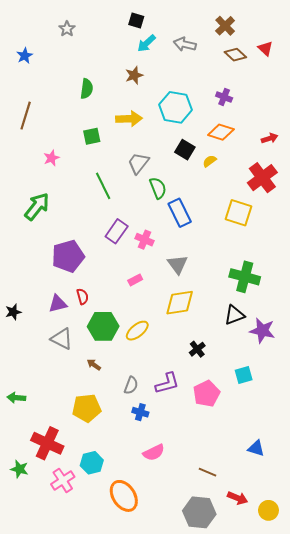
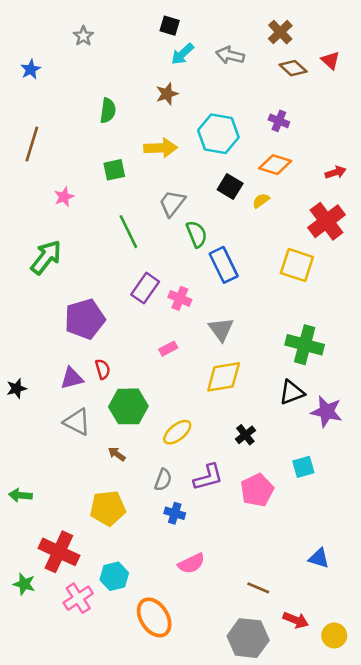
yellow ellipse: (137, 331) -> (177, 432), moved

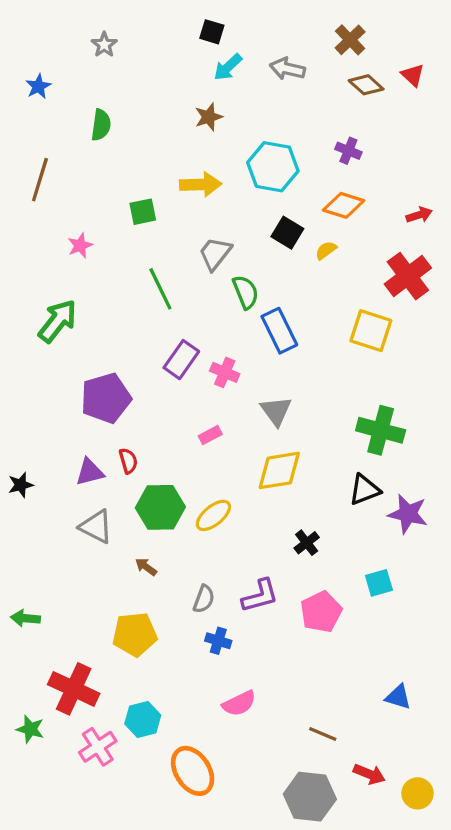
green semicircle: (108, 111) -> (101, 125), moved
yellow ellipse: (177, 432) -> (213, 515), moved

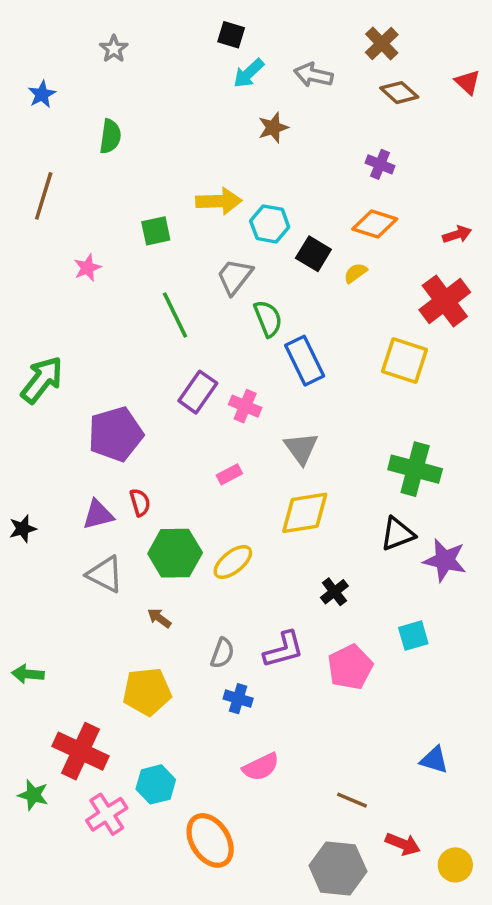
red triangle: (413, 75) -> (468, 82), moved
brown star: (209, 117) -> (273, 128), moved
cyan hexagon: (273, 167) -> (270, 224), moved, size x0.7
green arrow: (58, 321) -> (42, 380), moved

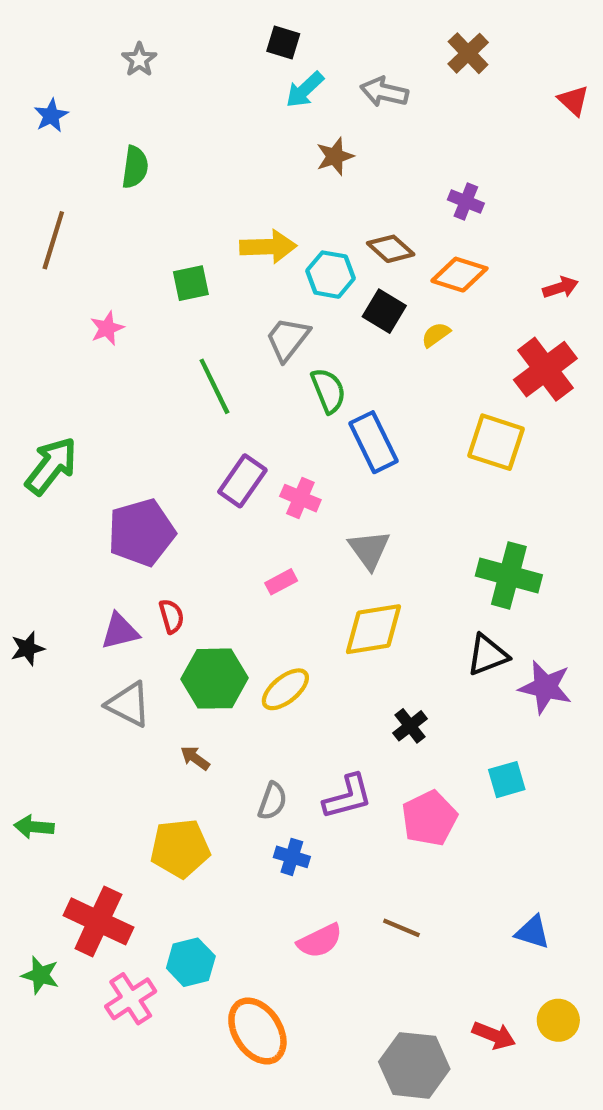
brown diamond: (399, 93) -> (391, 249), moved
brown line: (352, 800) -> (401, 928), moved
yellow circle: (455, 865) -> (558, 1020), moved

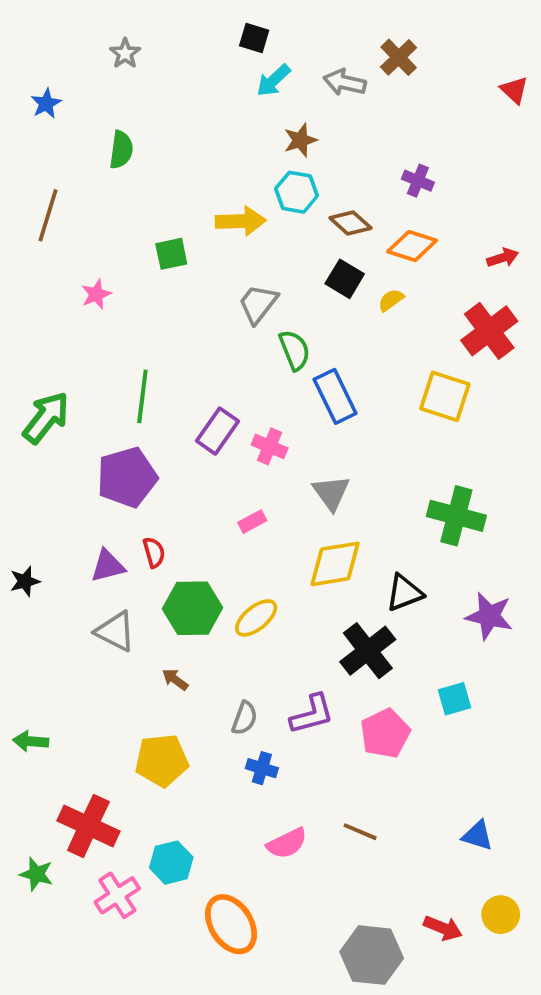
brown cross: (468, 53) -> (399, 57), moved
cyan hexagon: (331, 275) -> (297, 192), moved
green line: (214, 386) -> (142, 396), moved, turned 33
black triangle: (487, 655) -> (404, 593), moved
black cross: (410, 726) -> (368, 651), size x1.8

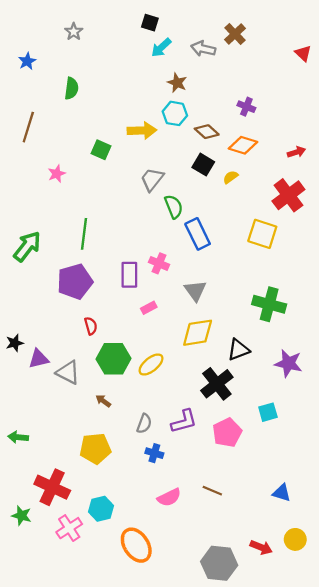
brown star: (300, 140) -> (177, 83), turned -30
green square: (171, 254) -> (101, 150), turned 36
purple rectangle: (218, 431) -> (129, 275), moved, turned -35
purple triangle: (108, 566) -> (39, 359), moved

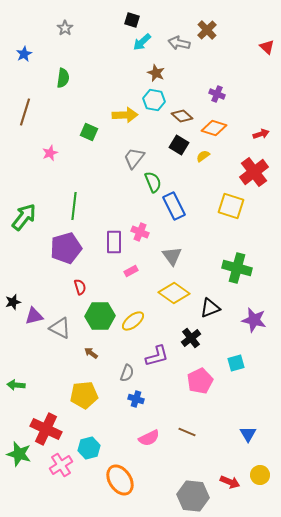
yellow diamond: (198, 333) -> (174, 293), turned 44
black cross: (217, 384) -> (191, 338), size x0.7
purple L-shape: (184, 421) -> (157, 356), moved
blue triangle: (282, 493) -> (248, 434), turned 42
green star: (21, 516) -> (19, 454), size x1.4

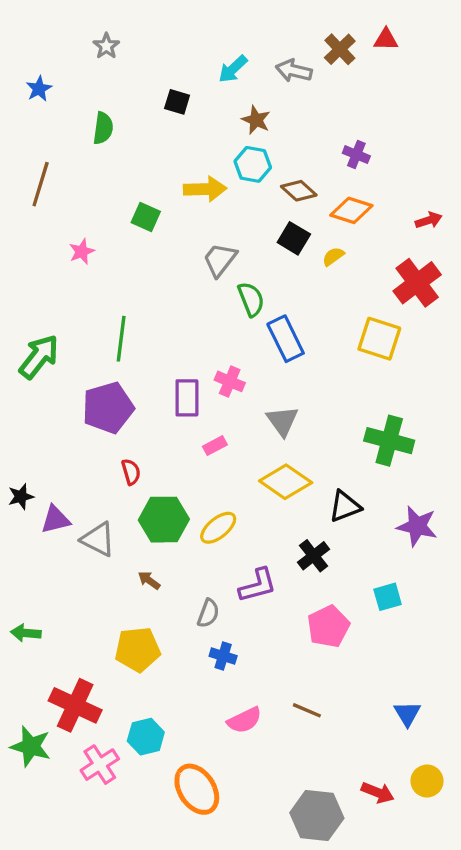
black square: (132, 20) -> (177, 102), moved
red triangle: (267, 47) -> (386, 39), moved, turned -42

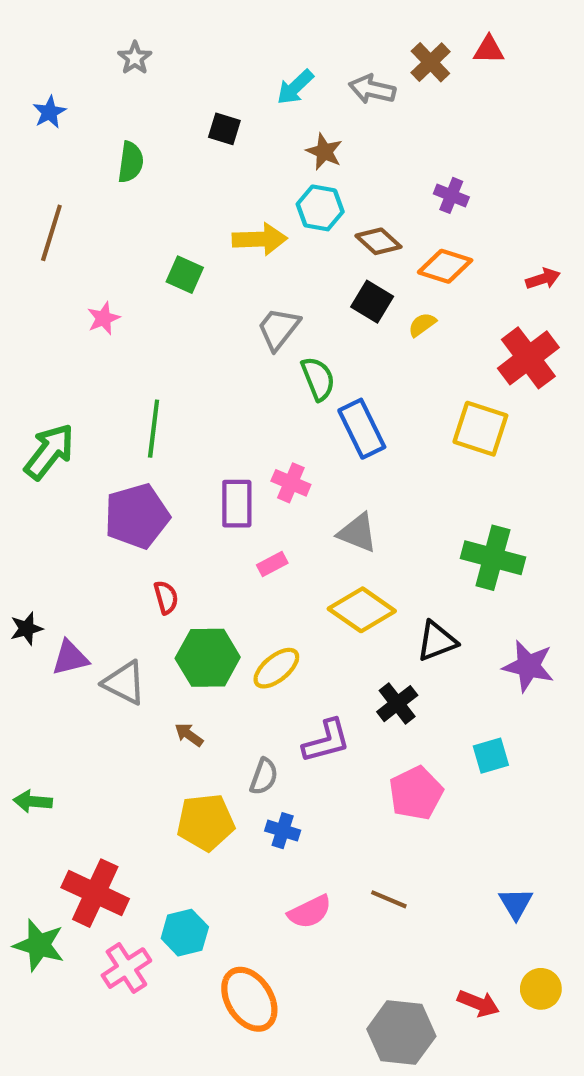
gray triangle: (282, 421) -> (358, 533), turned -32
yellow pentagon: (138, 649) -> (206, 822), moved

